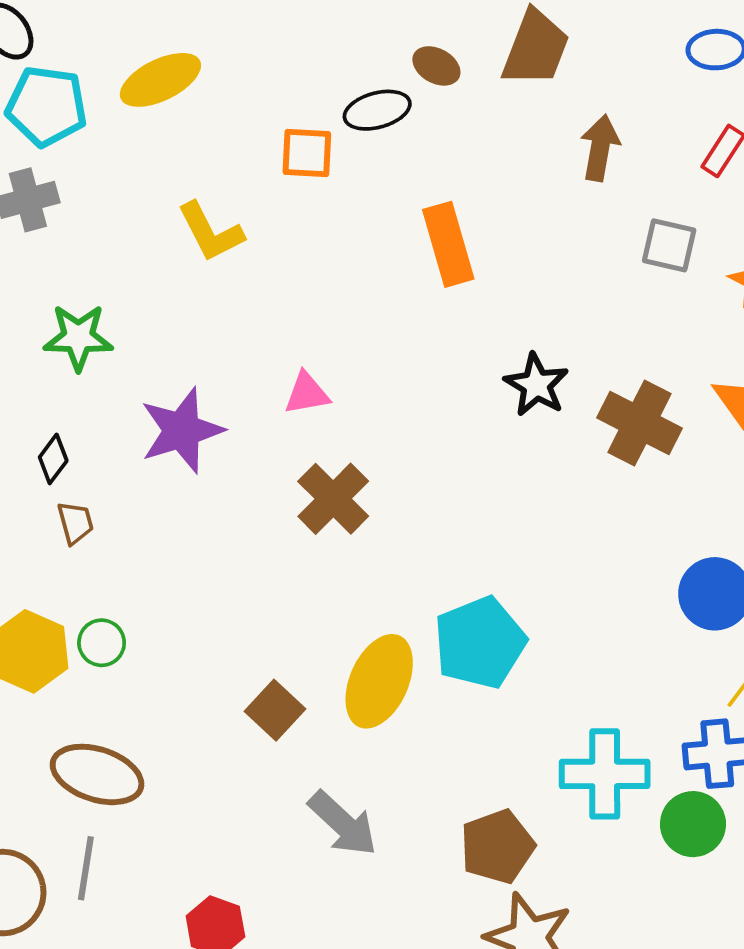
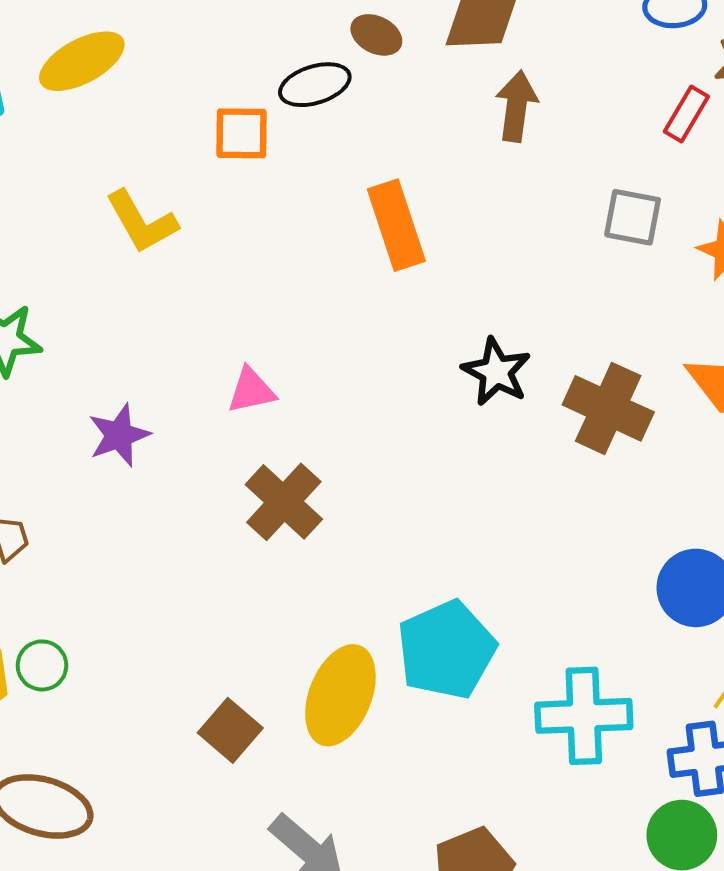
brown arrow: (600, 148) -> (516, 106), moved
purple star: (182, 430) -> (119, 435), size x0.7
cyan cross: (605, 774) -> (584, 716), moved

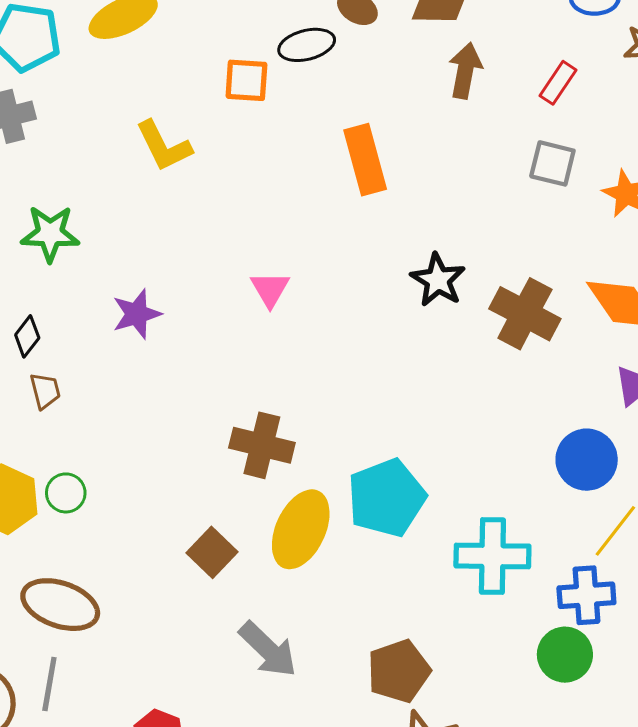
red rectangle: (686, 114) -> (558, 83), moved
pink triangle: (251, 390) -> (270, 289), moved, turned -51
brown cross: (284, 502) -> (262, 445), moved, turned -32

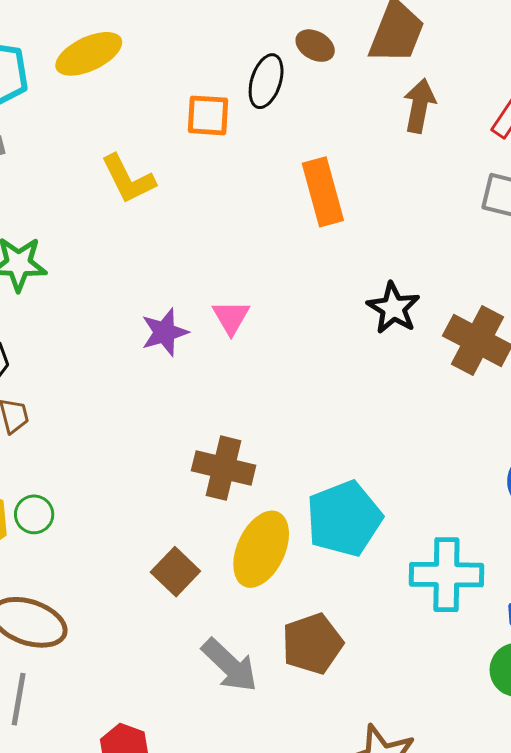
black ellipse: (307, 45) -> (266, 81), turned -58
purple star: (137, 314) -> (165, 332), moved
brown pentagon: (399, 671) -> (312, 644), moved

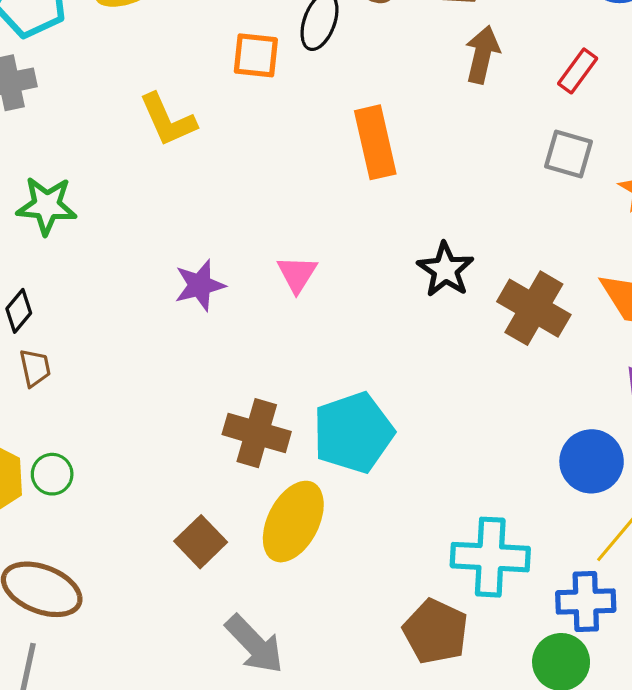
pink triangle: (231, 317) -> (297, 274), moved
cyan pentagon: (344, 519) -> (353, 432), moved
brown pentagon: (312, 644) -> (436, 631), moved, turned -30

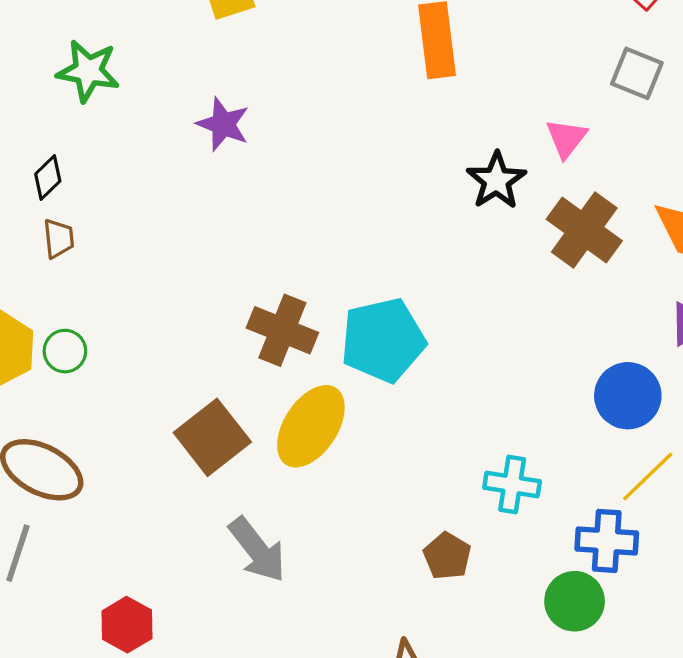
pink triangle: (297, 274) -> (566, 138), moved
purple star: (200, 285) -> (223, 124), moved, turned 30
brown square: (201, 542) -> (212, 437), size x1.4
cyan cross: (490, 557) -> (512, 484), size x0.7
brown pentagon: (436, 631) -> (447, 556), size x0.7

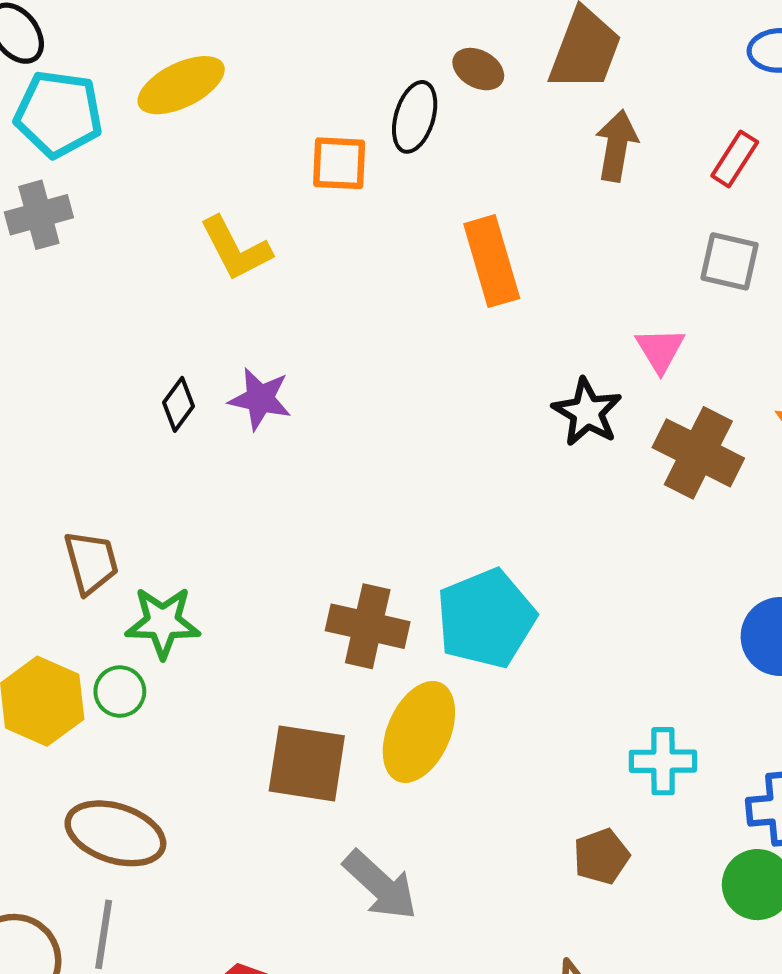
green star: (88, 71) -> (163, 622), moved
black diamond: (48, 177) -> (179, 404), moved
brown trapezoid: (59, 239) -> (91, 562), size x1.4
brown square: (212, 437) -> (307, 763), turned -34
brown pentagon: (447, 556) -> (601, 856), turned 30

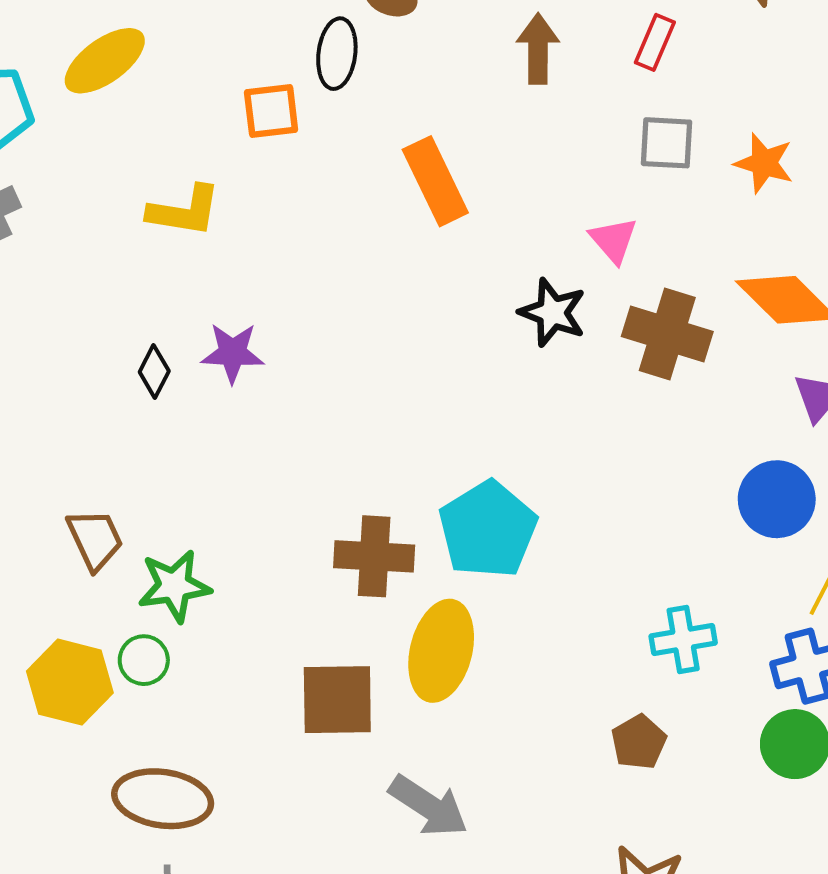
yellow L-shape: (236, 249) -> (184, 211), turned -44

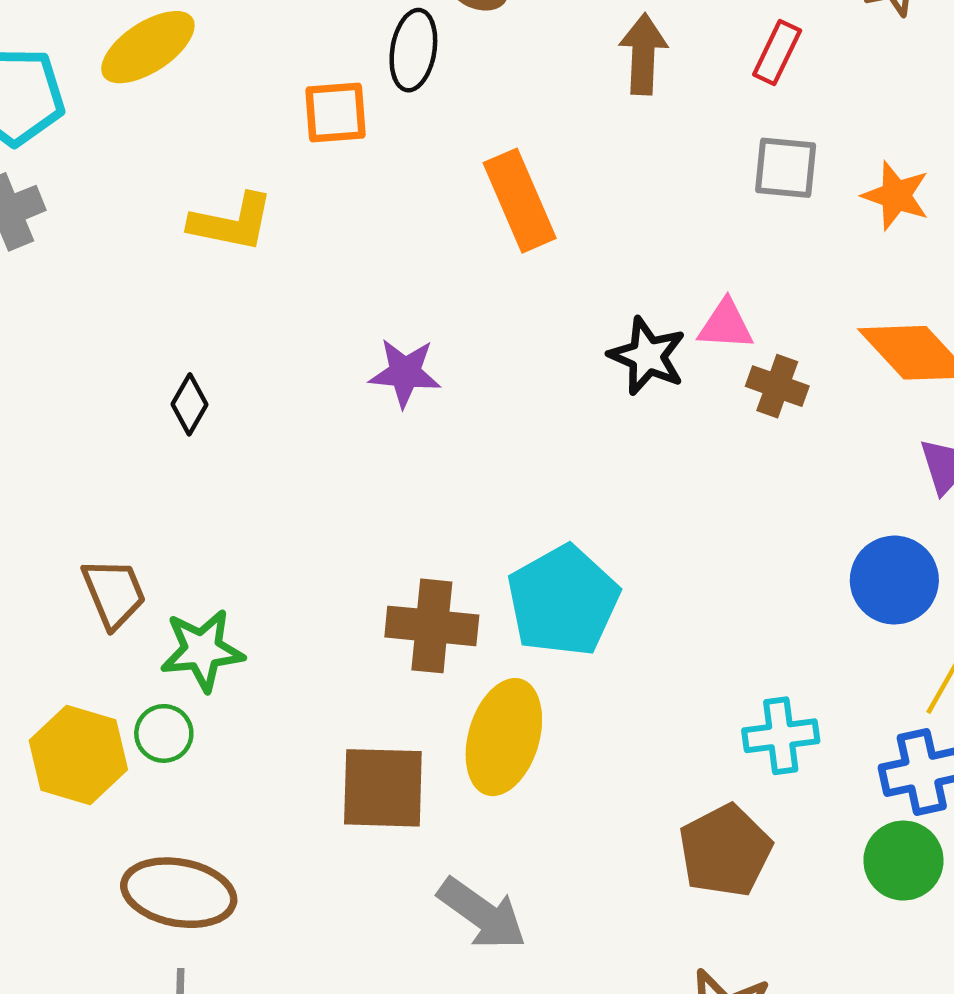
pink triangle: (613, 240) -> (726, 325), moved, turned -48
brown cross: (667, 334) -> (777, 386), size x0.6
purple star: (233, 353) -> (405, 373), moved
brown pentagon: (639, 742) -> (725, 851), size x1.5

